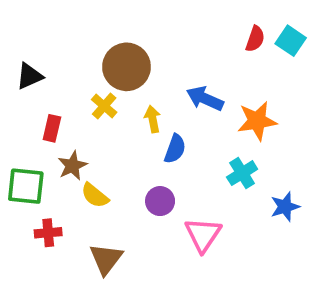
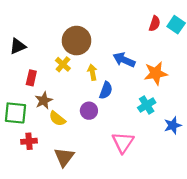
purple circle: (160, 201) -> (89, 111), moved

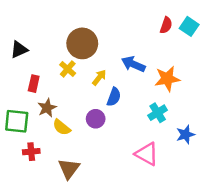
yellow arrow: (92, 72) -> (99, 77), turned 49
pink triangle: (123, 142) -> (147, 154), moved, turned -35

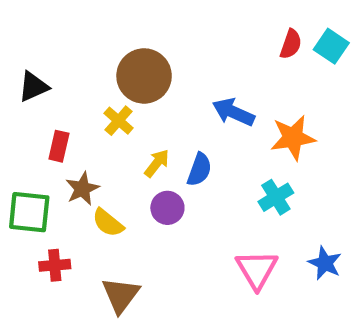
yellow arrow: (99, 77) -> (157, 163), moved
blue star: (186, 135) -> (325, 263), moved, turned -30
pink triangle: (147, 154) -> (257, 270), turned 30

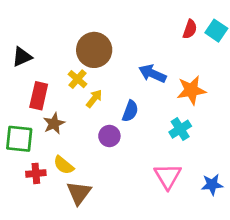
red rectangle: (59, 146) -> (39, 96), size x1.4
yellow arrow: (157, 163) -> (94, 99), moved
yellow semicircle: (108, 223) -> (64, 165), moved
blue star: (325, 263) -> (212, 185), moved, turned -30

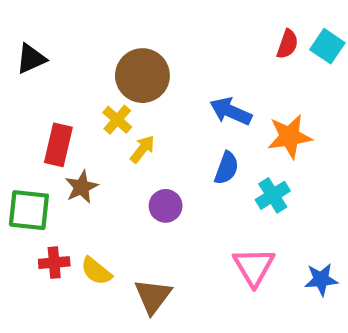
black triangle: (22, 57) -> (31, 59), moved
blue semicircle: (130, 111) -> (226, 168), moved
yellow semicircle: (64, 165) -> (96, 271), moved
brown triangle: (79, 193) -> (153, 296), moved

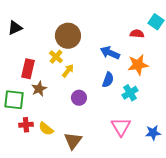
red semicircle: (287, 44) -> (137, 34), moved, turned -104

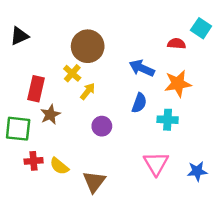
cyan cross: (130, 93) -> (168, 120), turned 35

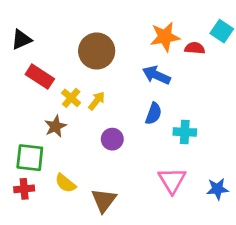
yellow cross: (72, 73) -> (71, 98), moved
orange star: (178, 84) -> (165, 37), moved
red rectangle: (36, 89) -> (40, 77), moved, turned -70
green square: (18, 129) -> (30, 158), moved
red cross: (34, 161) -> (24, 189), moved

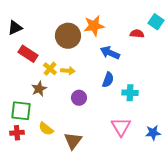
orange star: (165, 37) -> (94, 26), moved
yellow arrow: (97, 101) -> (68, 71), turned 56

